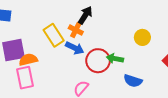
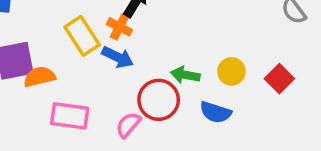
yellow circle: (142, 37) -> (231, 71), moved
red circle: (98, 61) -> (159, 100), moved
pink rectangle: (25, 78) -> (70, 116), moved, turned -70

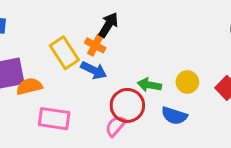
pink semicircle: (128, 125) -> (116, 126), moved

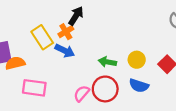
orange cross: (95, 45) -> (66, 32), turned 32
red circle: (127, 105) -> (105, 89), moved
blue semicircle: (174, 116) -> (139, 86), moved

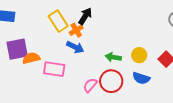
yellow rectangle: (42, 37) -> (58, 21), moved
pink rectangle: (34, 88) -> (54, 69), moved

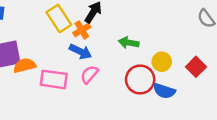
green arrow: (113, 57) -> (129, 43), moved
red circle: (111, 81) -> (140, 79), moved
pink semicircle: (90, 85) -> (89, 74), moved

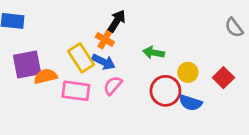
yellow rectangle: (59, 19) -> (81, 58), moved
orange cross: (82, 30) -> (105, 39), turned -30

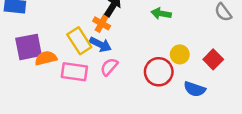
green arrow: (154, 53) -> (161, 13), moved
blue semicircle: (190, 103) -> (195, 89), moved

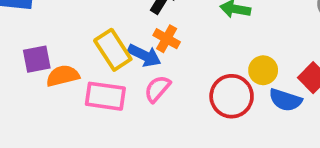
orange cross: (102, 23) -> (167, 39), moved
purple square: (29, 47) -> (37, 59), size x0.7
blue semicircle: (195, 89) -> (285, 100), moved

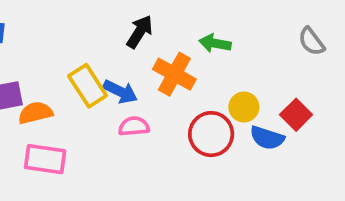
orange cross: (167, 39) -> (174, 74), moved, size x1.5
pink semicircle: (157, 89) -> (134, 126), turned 44
pink rectangle: (105, 96) -> (45, 159), moved

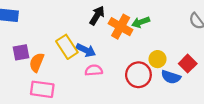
green arrow: (215, 43) -> (141, 22), turned -30
orange cross: (174, 74) -> (121, 27), moved
orange semicircle: (35, 113) -> (37, 62), turned -54

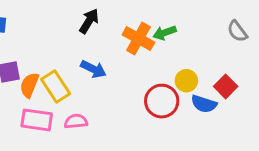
black arrow: (97, 15) -> (89, 21), moved
yellow rectangle: (67, 47) -> (56, 86), moved
pink semicircle: (94, 70) -> (76, 121), moved

